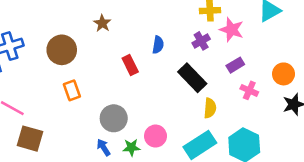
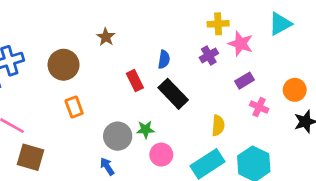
black rectangle: (192, 78) -> (173, 94), moved
green star: (131, 147) -> (145, 129), moved

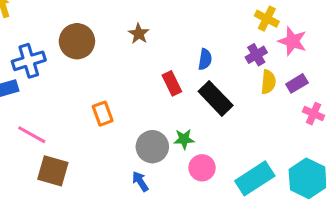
yellow cross: (218, 24) -> (267, 19), turned 30
brown circle: (64, 65) -> (77, 41), moved
yellow semicircle: (218, 126) -> (268, 82), moved

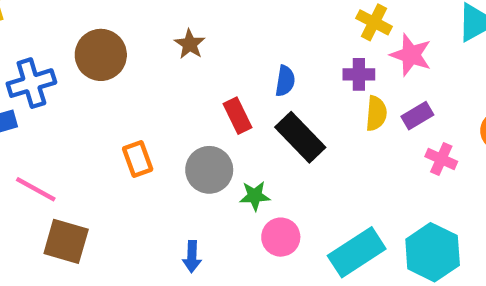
purple cross: (256, 55) -> (359, 74), turned 30
gray circle: (152, 147) -> (209, 170), moved
blue arrow: (140, 181) -> (192, 257), turned -145

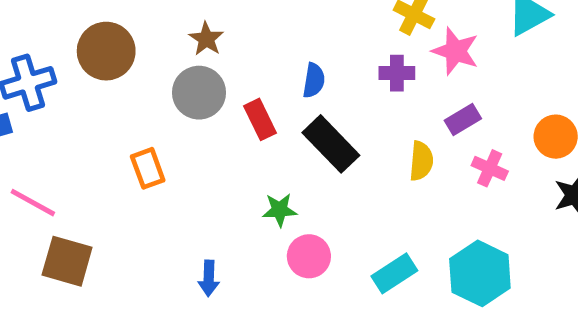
yellow semicircle: (376, 113) -> (421, 161), moved
gray circle: (209, 170) -> (199, 93), moved
cyan rectangle: (357, 252) -> (394, 273), size x0.7

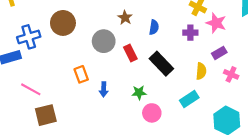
brown star: (206, 39) -> (125, 18), moved
blue semicircle: (314, 80) -> (154, 27), moved
brown square: (67, 261) -> (46, 115), turned -30
cyan rectangle: (394, 273) -> (189, 99), moved
blue arrow: (209, 278) -> (104, 89), moved

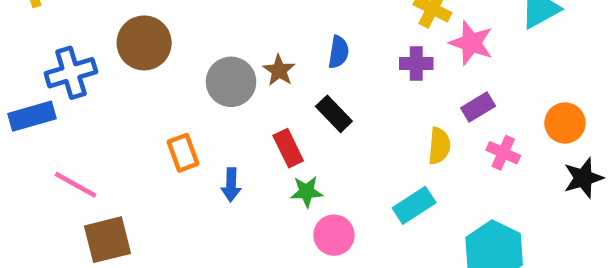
brown star: (125, 18) -> (279, 70), moved
red rectangle: (130, 53) -> (288, 148), moved
black rectangle: (161, 64) -> (334, 114), moved, size x0.7

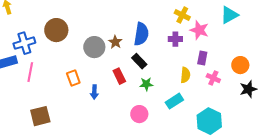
blue semicircle: (339, 52) -> (141, 34), size x1.6
purple rectangle: (478, 107) -> (202, 58), turned -48
pink line: (75, 185) -> (30, 72), moved, turned 72
green star: (307, 192) -> (146, 84), moved

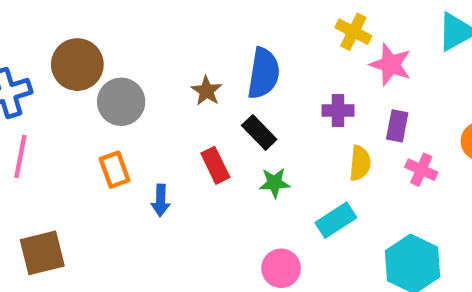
purple cross: (175, 39) -> (338, 111), moved
gray circle: (94, 47) -> (121, 102), moved
pink circle: (139, 114) -> (281, 268), moved

